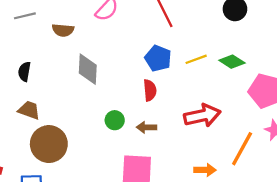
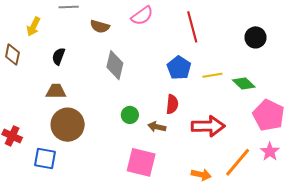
red semicircle: (150, 90) -> (172, 104), moved
brown trapezoid: (29, 110) -> (56, 91), turned -30

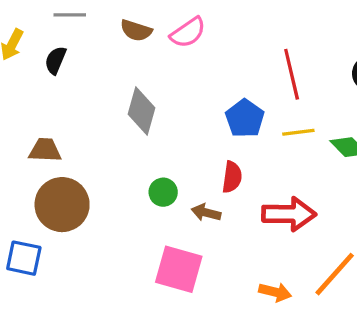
brown semicircle: (100, 26) -> (136, 30), moved
red line: (192, 27) -> (292, 74), moved
black semicircle: (59, 56) -> (55, 60), moved

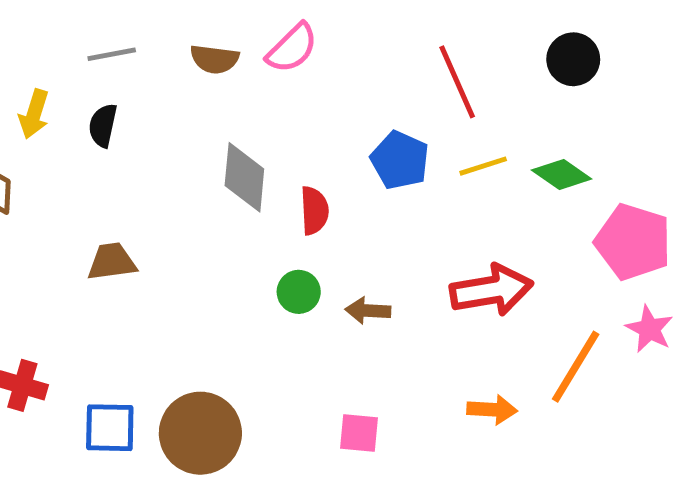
red semicircle: (232, 177) -> (314, 211), moved
brown circle: (62, 205) -> (200, 433), moved
pink square: (179, 269) -> (359, 433), moved, size x0.6

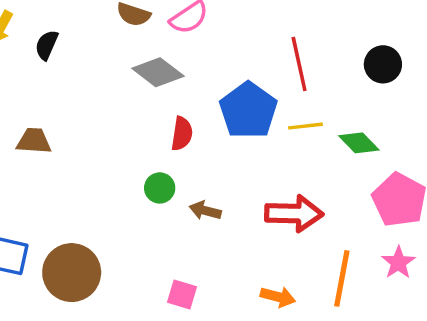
blue pentagon: (400, 160) -> (248, 110), size x1.4
gray diamond: (244, 177) -> (158, 72), moved, turned -69
orange line: (576, 367) -> (342, 278), turned -32

